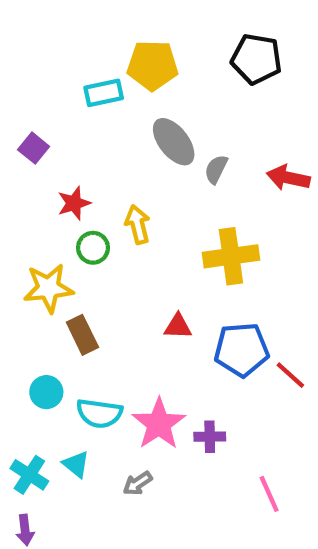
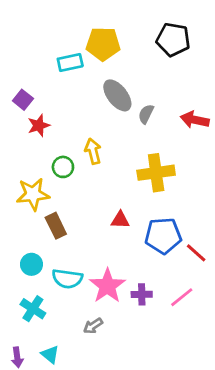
red star: (74, 203) -> (39, 125), moved
cyan triangle: (76, 464) -> (50, 355), moved
cyan cross: (29, 475) -> (33, 309), moved
pink line: (269, 494) -> (182, 297), moved, turned 75

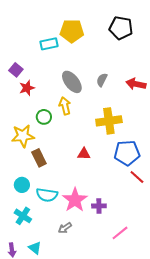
gray ellipse: (117, 95) -> (72, 82), moved
blue pentagon: (163, 236) -> (127, 153), moved
pink line: (182, 297) -> (120, 233), moved

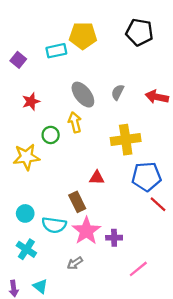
purple square: (16, 70) -> (18, 60), moved
brown rectangle: (39, 158) -> (77, 202), moved

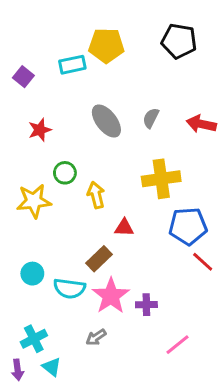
yellow arrow: (75, 122) -> (96, 195), moved
brown rectangle: (77, 202) -> (99, 259), turned 72
cyan cross: (26, 249) -> (34, 339), moved, turned 30

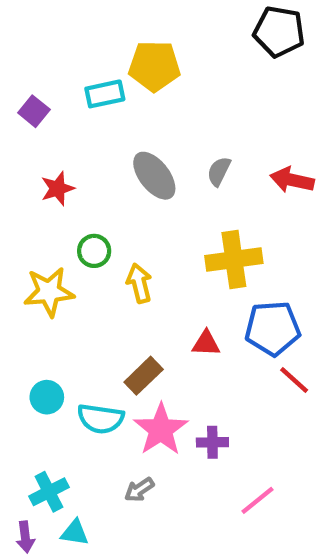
black pentagon: (179, 41) -> (279, 32), moved
red triangle: (124, 228) -> (206, 343), moved
cyan triangle: (52, 367) -> (75, 533), turned -30

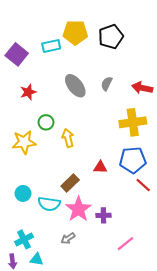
black pentagon: (279, 32) -> (111, 37), moved, turned -30
purple square: (34, 111) -> (17, 54), size x1.5
yellow cross: (234, 260) -> (133, 122), moved

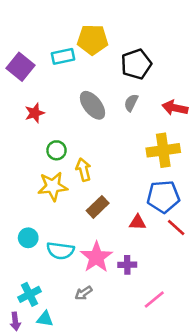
black pentagon: (111, 37) -> (136, 64), moved
yellow star: (24, 142) -> (53, 186), moved
red triangle: (100, 167) -> (138, 222), moved
brown rectangle: (70, 183) -> (98, 207), moved

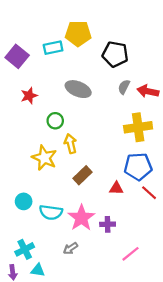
black pentagon: (136, 64) -> (115, 54), turned 30
gray semicircle: (131, 103) -> (124, 87), moved
gray ellipse: (93, 105) -> (78, 89), turned -30
green circle: (56, 150) -> (55, 121), moved
yellow star: (53, 186) -> (44, 158), turned 30

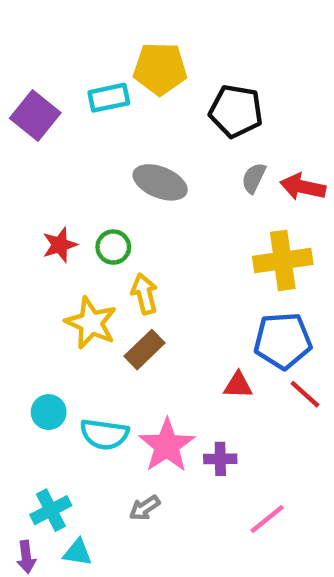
red star: (29, 96) -> (60, 245), moved
brown rectangle: (82, 175) -> (144, 350), moved

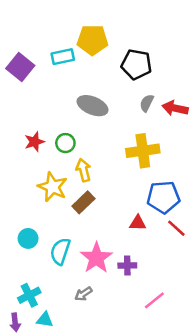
yellow cross: (283, 260) -> (143, 151), moved
cyan semicircle: (104, 434) -> (60, 251), turned 100

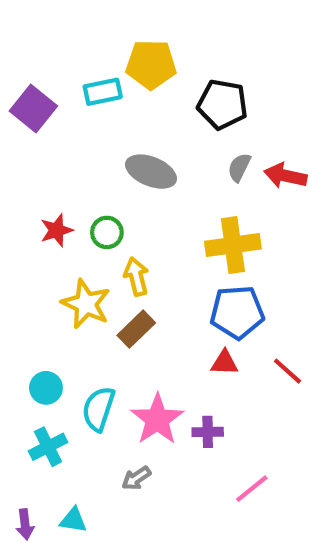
blue pentagon: (163, 197) -> (237, 312), moved
cyan cross: (29, 295) -> (48, 447), moved

